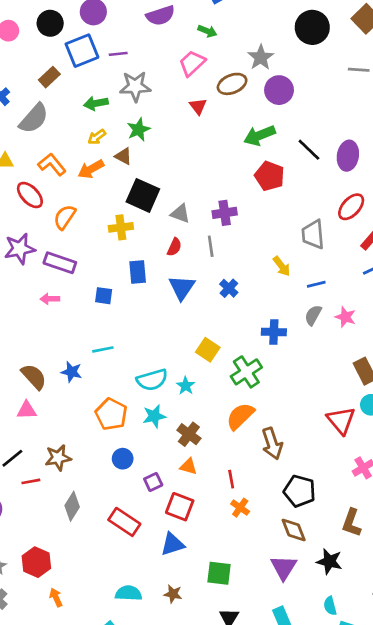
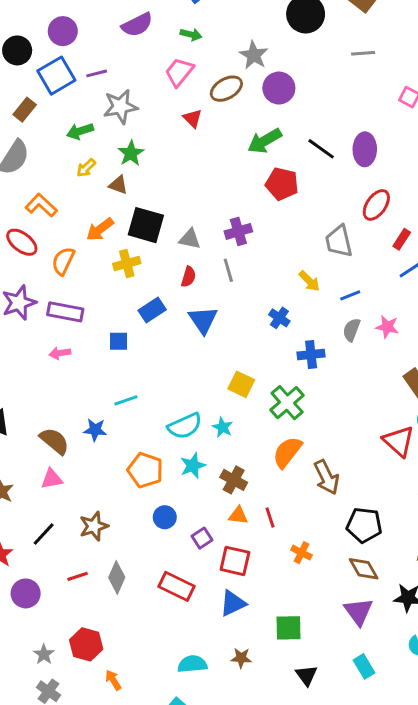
orange arrow: (91, 169) -> (100, 229), moved
blue rectangle: (138, 272) -> (152, 310), turned 70
blue cross: (229, 288) -> (279, 318), moved
red line: (231, 479) -> (270, 517), moved
red line: (31, 481) -> (78, 576), moved

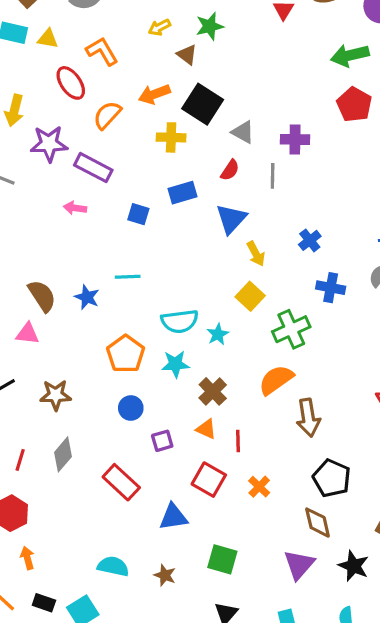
yellow arrow: (309, 281) -> (256, 254), moved
red square: (235, 561) -> (209, 480), moved
red line: (78, 576) -> (20, 460), moved, turned -72

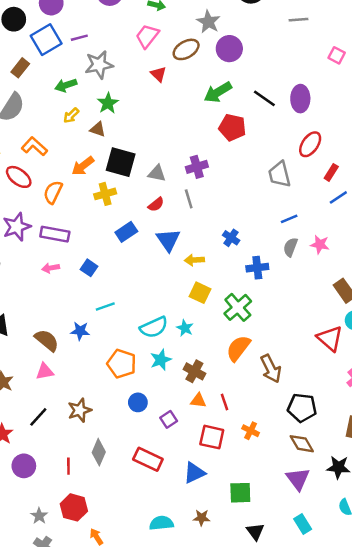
red semicircle: (230, 170) -> (156, 204), turned 35
blue square: (138, 214) -> (89, 268), moved, turned 35
yellow arrow: (256, 254) -> (194, 260), turned 132

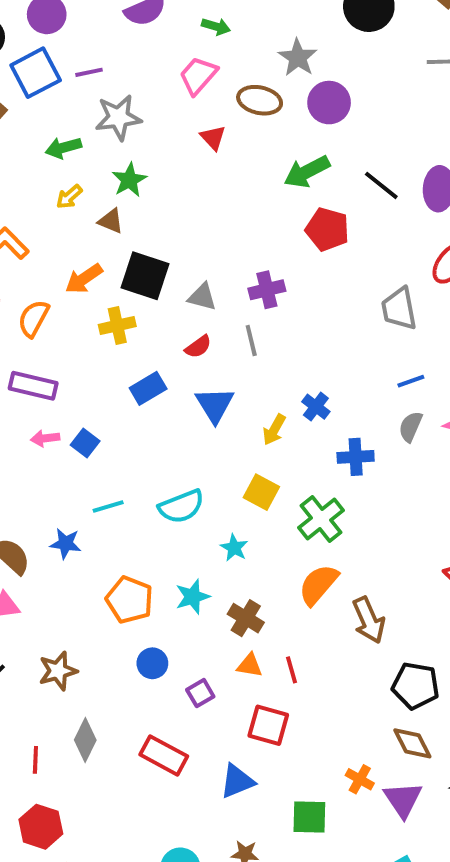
brown ellipse: (186, 49) -> (260, 100), turned 40
yellow arrow: (194, 260) -> (274, 430), moved, turned -60
pink arrow: (51, 268) -> (45, 438), moved
cyan semicircle: (154, 327) -> (181, 506), moved
orange cross: (251, 431) -> (360, 779), moved

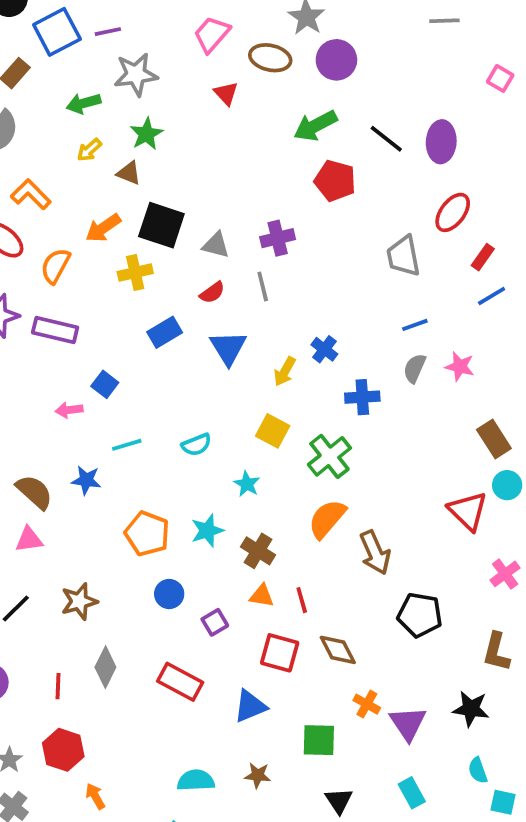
pink arrow: (45, 438) -> (69, 410), moved
cyan semicircle: (181, 506) -> (196, 445), size x0.7
brown diamond: (412, 743) -> (338, 650), moved

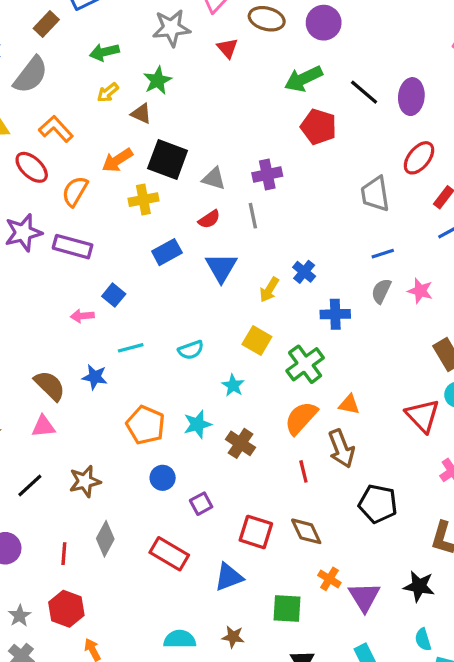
gray star: (136, 74) -> (171, 28), moved
orange triangle: (262, 596) -> (349, 404), moved
red line: (302, 600) -> (303, 471), moved

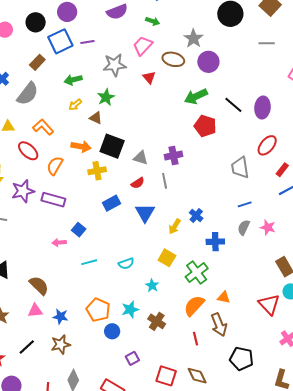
orange arrow: (117, 160) -> (81, 146), turned -138
blue star: (95, 377) -> (60, 317), moved
blue circle: (163, 478) -> (112, 331), moved

